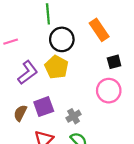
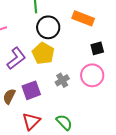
orange rectangle: (99, 30) -> (83, 18), turned -35
gray cross: (74, 116) -> (62, 80), moved

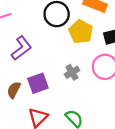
yellow pentagon: (43, 53) -> (81, 32), moved

